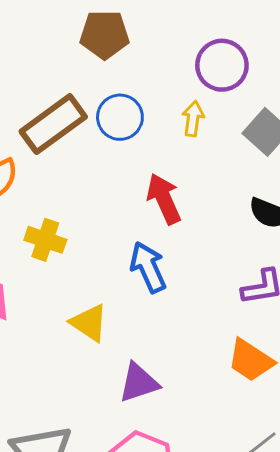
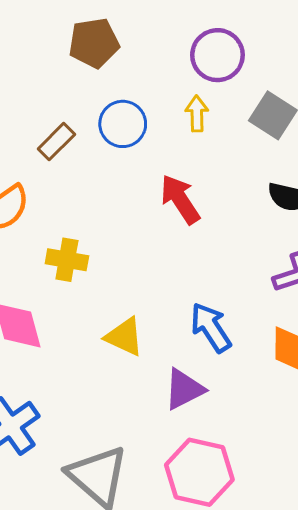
brown rectangle: (53, 124) -> (56, 142), size x0.6
blue arrow: (148, 267) -> (211, 327), moved

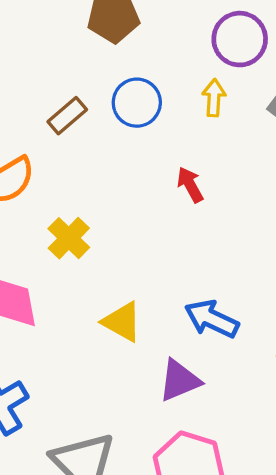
red arrow: (180, 199) -> (190, 185), size x0.7
yellow cross: (67, 260) -> (69, 238), turned 30
blue arrow: (211, 327) -> (212, 319), turned -36

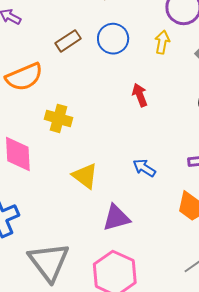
yellow cross: (69, 238) -> (59, 118), turned -36
blue arrow: (212, 319) -> (144, 168), moved, size x0.7

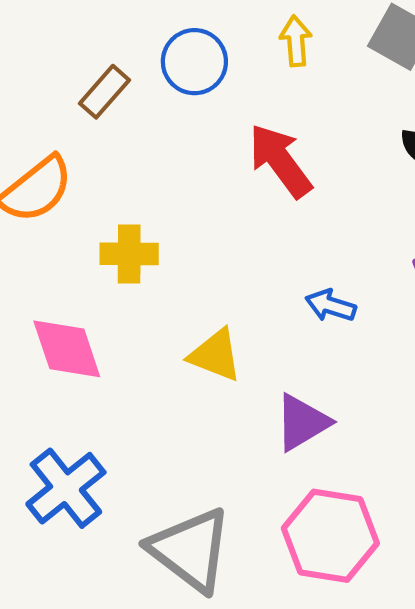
red arrow: (140, 95) -> (280, 161), size x1.6

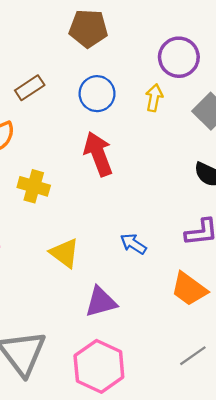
brown rectangle: (105, 92) -> (30, 88), moved
red arrow: (280, 161) -> (98, 154), moved

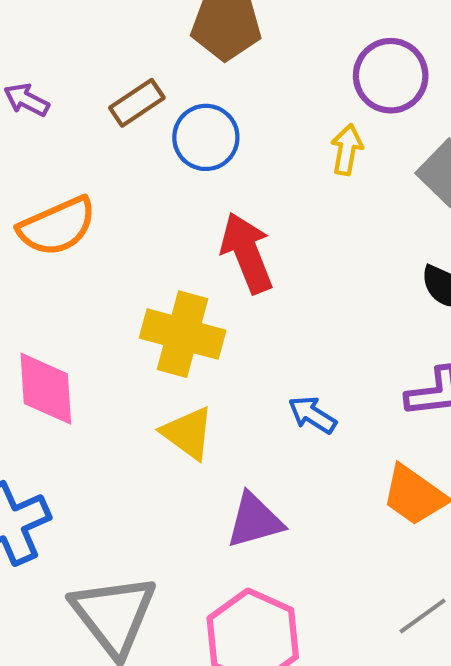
brown rectangle: (30, 88) -> (137, 103), moved
blue circle: (97, 94) -> (206, 137), moved
yellow cross: (34, 186) -> (183, 334), moved, size x1.4

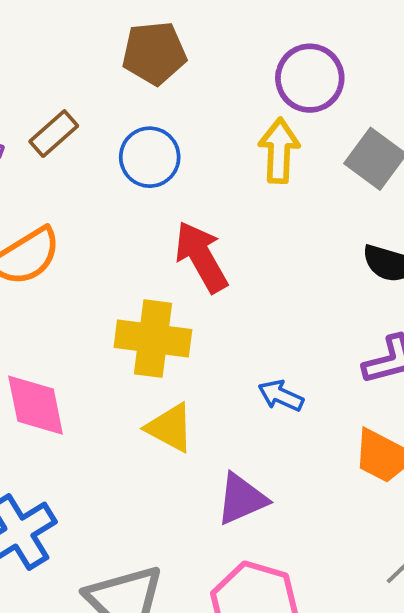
brown rectangle: (137, 103) -> (54, 134), moved
yellow arrow: (347, 150) -> (279, 151), size x1.4

